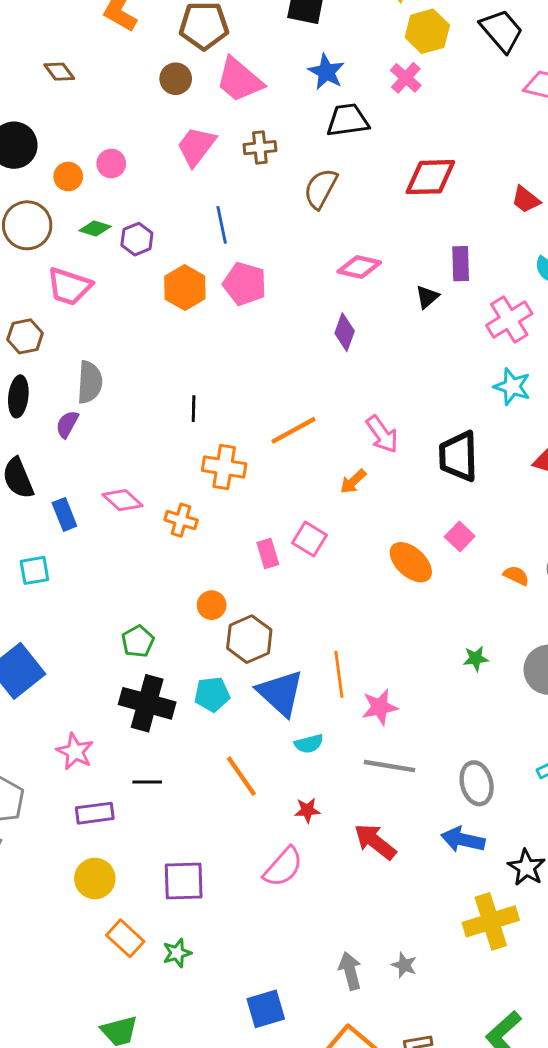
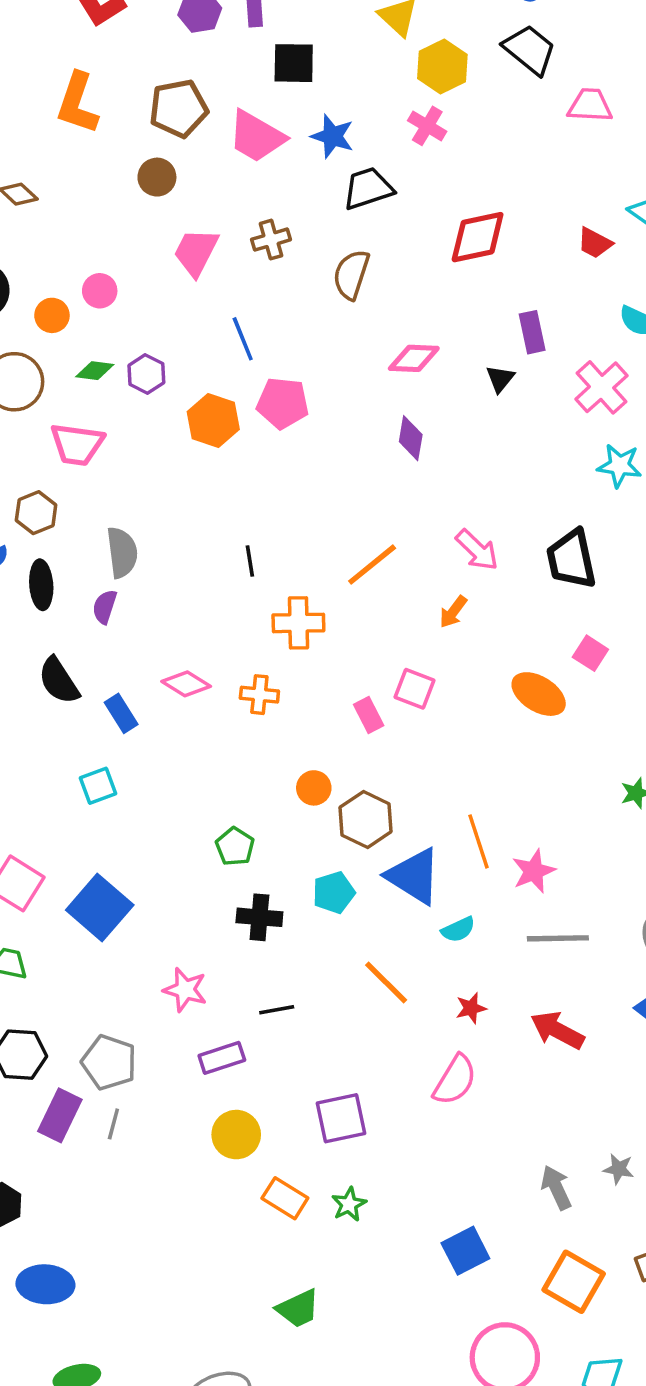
pink trapezoid: (239, 80) -> (257, 136), moved
black cross: (147, 703) -> (259, 917), size x0.7

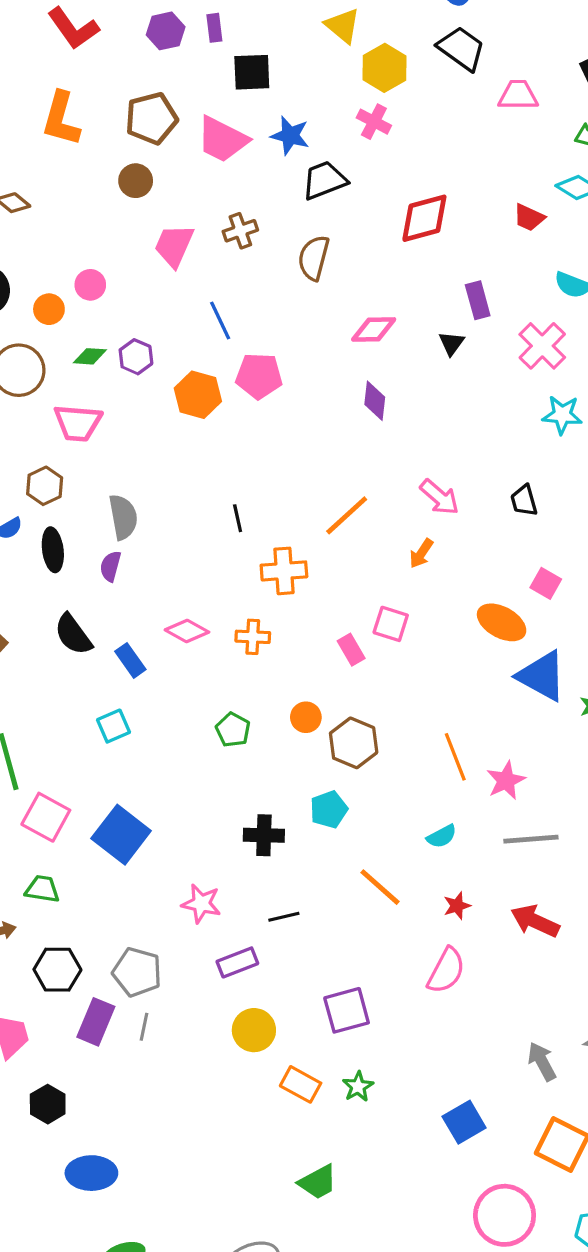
black trapezoid: (571, 559) -> (524, 501), size x0.6
green pentagon: (235, 847) -> (233, 730), moved
blue triangle: (414, 876) -> (542, 676), moved

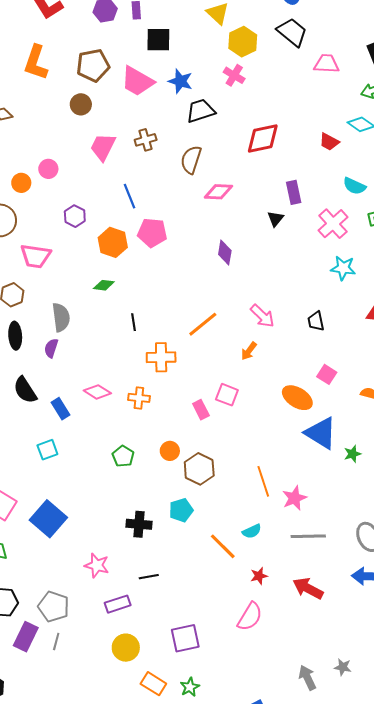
pink diamond: (374, 329) -> (218, 192), moved
green diamond: (90, 356) -> (104, 285), moved
orange line: (380, 887) -> (223, 546), moved

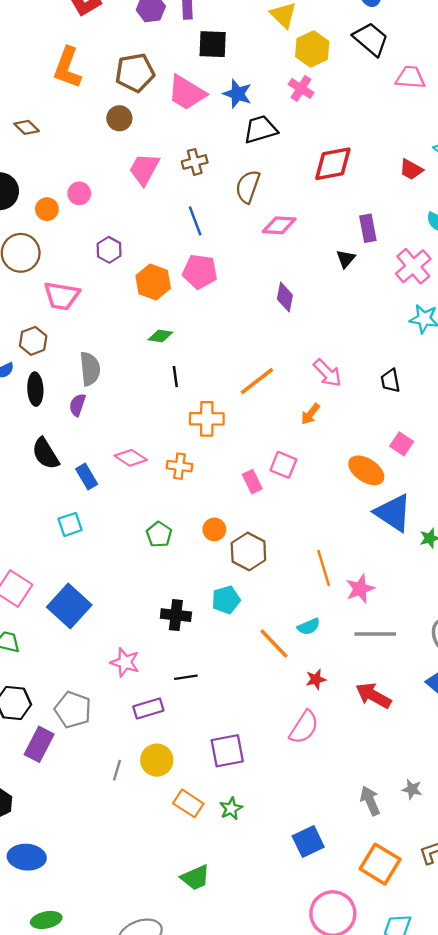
blue line: (129, 196) -> (195, 221), moved
green diamond: (104, 285) -> (160, 336), moved
gray line: (56, 642) -> (117, 770), moved

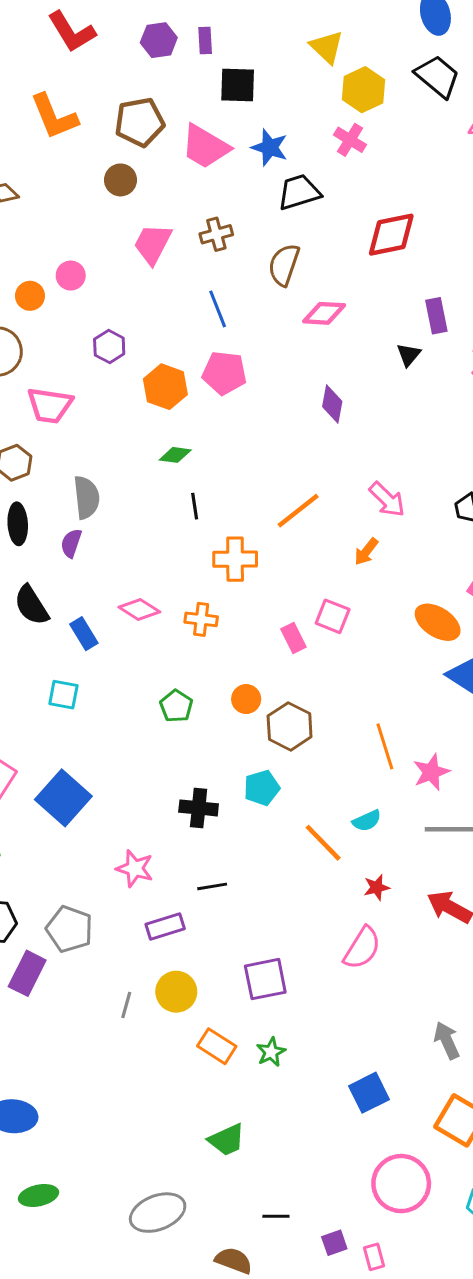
orange L-shape: (67, 68) -> (54, 117), turned -42
cyan square: (70, 524) -> (63, 695), turned 30

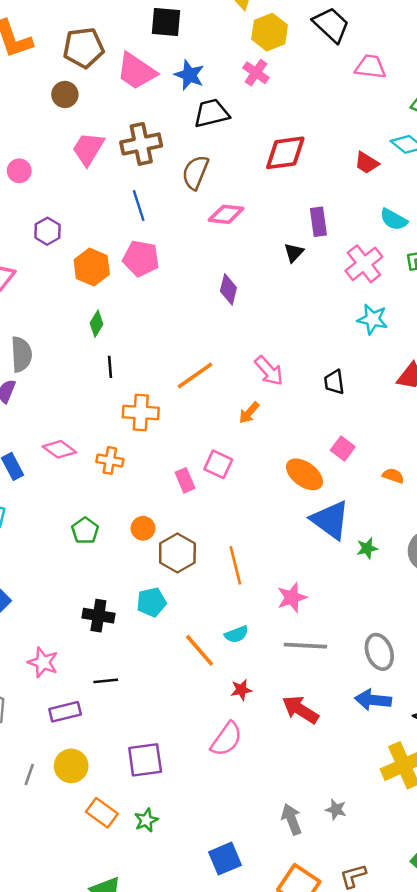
brown cross: (216, 234) -> (141, 144), size x1.5
green diamond: (175, 455) -> (97, 324), turned -70
orange line: (385, 746) -> (235, 565), moved

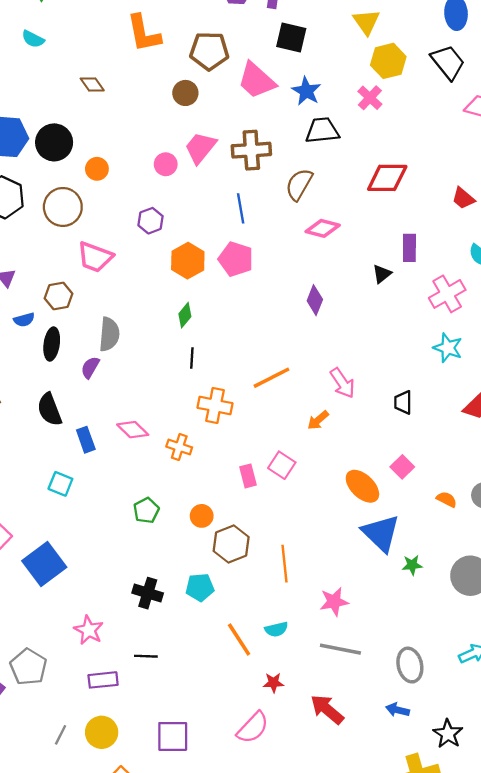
pink circle: (19, 171) -> (166, 164), moved
blue arrow: (373, 700) -> (398, 710), size x0.7

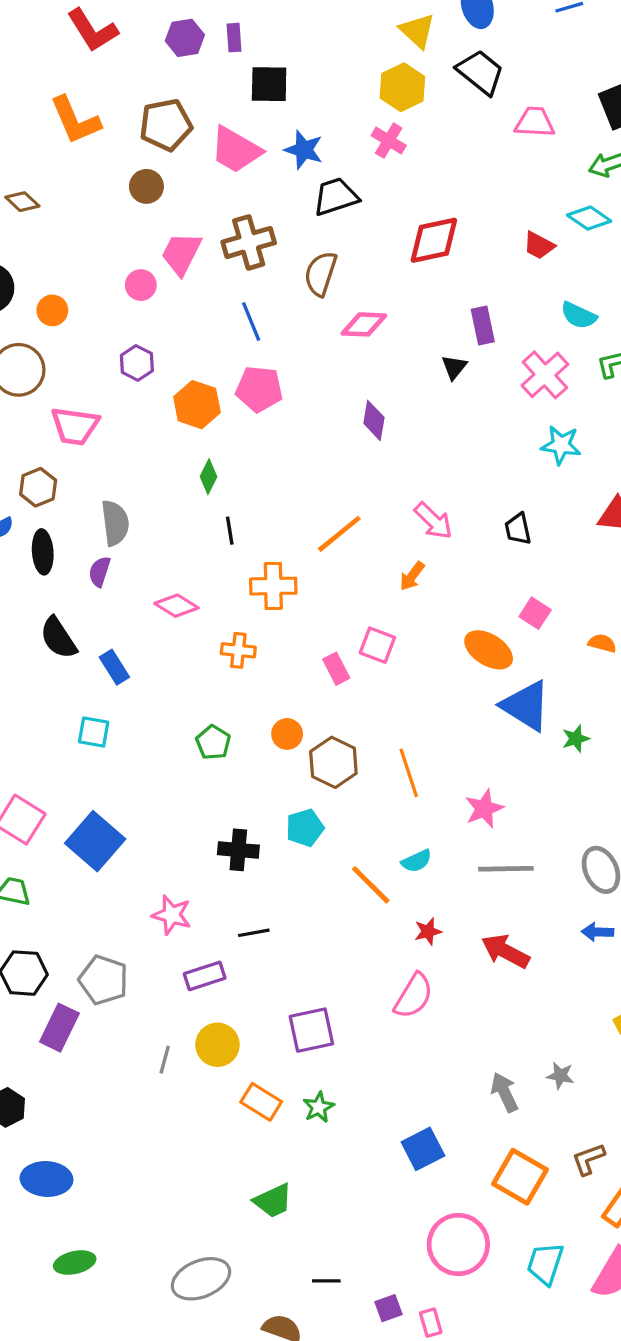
yellow triangle: (366, 22) -> (417, 31), moved
pink diamond: (133, 430) -> (176, 606), moved

